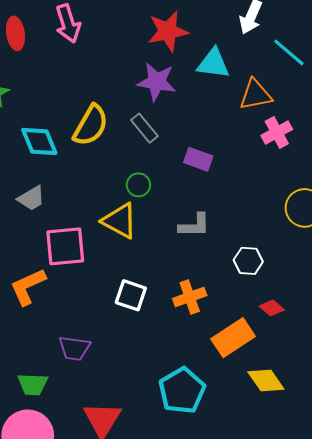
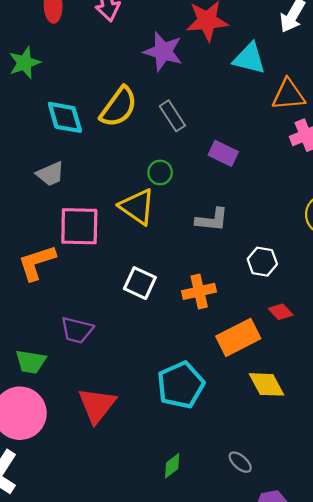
purple star: (157, 82) -> (163, 52), moved

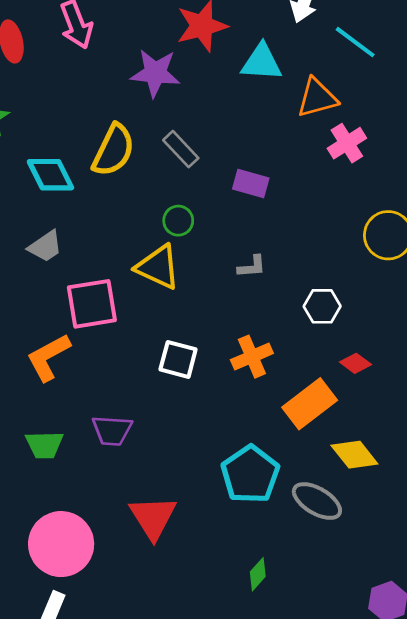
gray L-shape: (212, 220) -> (252, 267), size x0.7
green trapezoid: (31, 362) -> (44, 445), moved
gray ellipse: (240, 462) -> (317, 501), moved, size x1.6

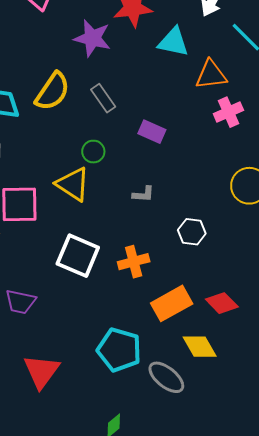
white square: (178, 359) -> (78, 256), size x1.4
red diamond: (356, 363) -> (222, 303), moved, size x1.4
cyan pentagon: (250, 474) -> (119, 350), turned -30

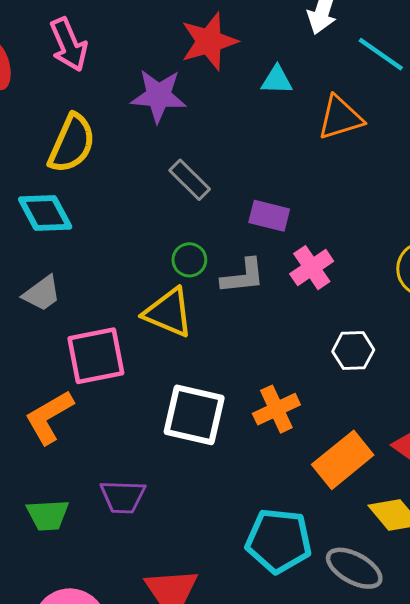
cyan triangle: (173, 42) -> (277, 80), size x0.7
yellow semicircle: (52, 91) -> (72, 143), moved
pink cross: (228, 112) -> (312, 268), moved
gray L-shape: (143, 194) -> (243, 276), moved, size x1.4

